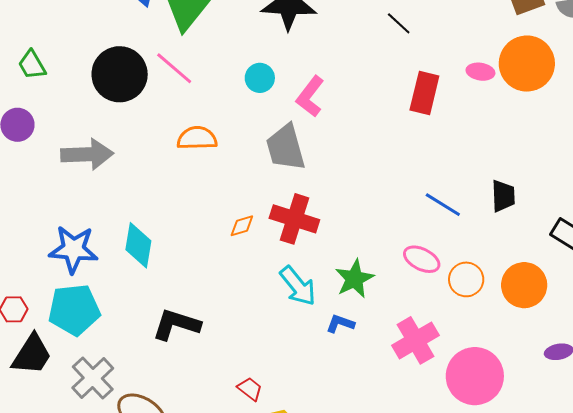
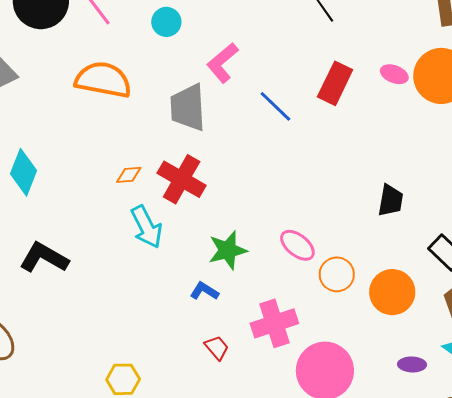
cyan circle: (260, 78) -> (166, 22), moved
orange semicircle: (197, 138) -> (103, 80), size x1.4
blue line: (443, 205) -> (275, 106), moved
cyan arrow: (298, 286) -> (147, 227), moved
red trapezoid: (250, 389) -> (217, 348), moved

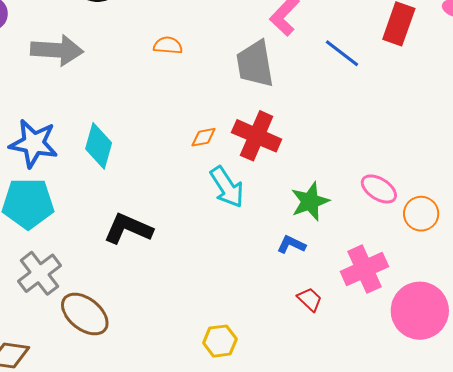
orange semicircle: (103, 80) -> (168, 45), size x0.5

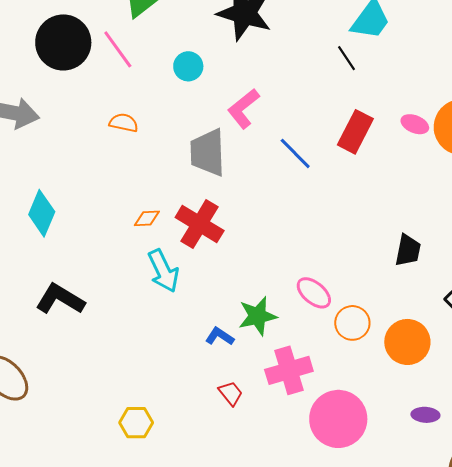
green star: (310, 201) -> (258, 316), moved

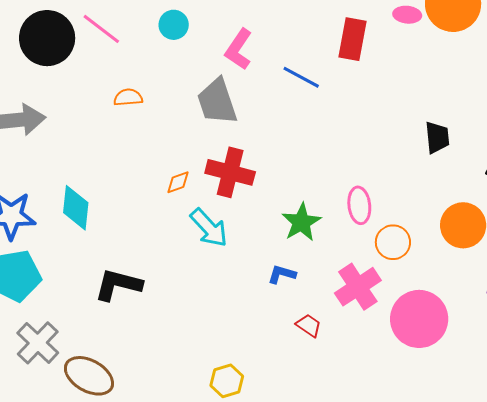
pink ellipse: (314, 293) -> (359, 205), turned 60
green star: (258, 316) -> (301, 222), moved
orange circle: (352, 323) -> (393, 242), moved

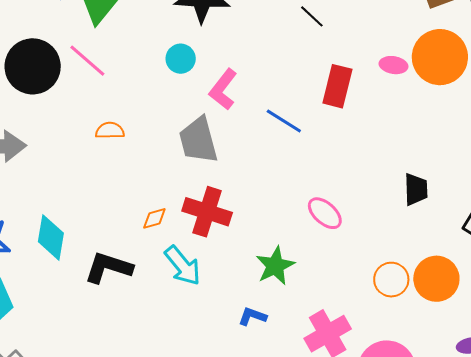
cyan circle: (174, 25) -> (181, 59), moved
pink ellipse: (359, 205) -> (325, 213), moved, turned -45
orange circle: (393, 242) -> (391, 280), moved
black L-shape: (118, 285) -> (108, 268), moved

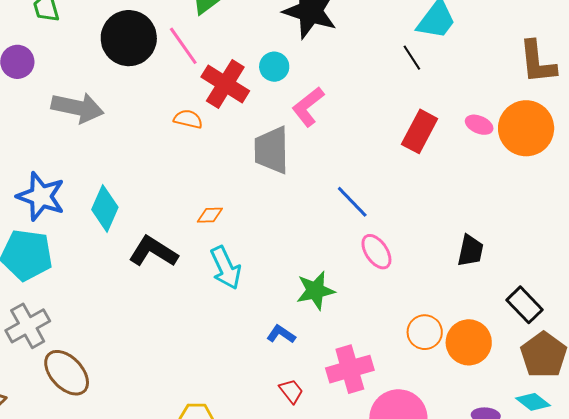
blue line: (284, 121) -> (352, 202), moved
red cross: (207, 212) -> (225, 84), moved

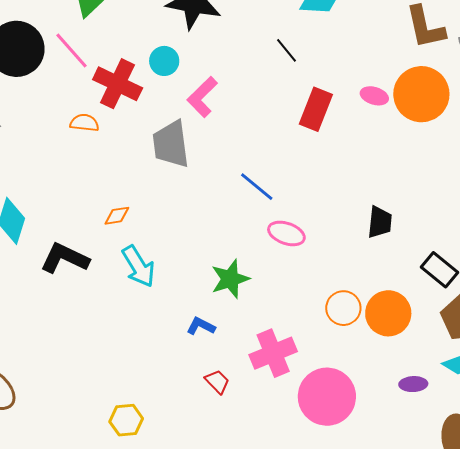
black line: (412, 58) -> (287, 50), moved
pink ellipse: (376, 252) -> (286, 233), turned -30

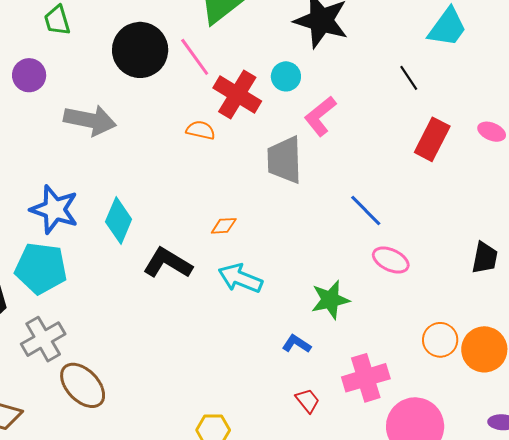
cyan arrow: (138, 266) -> (240, 278), turned 138

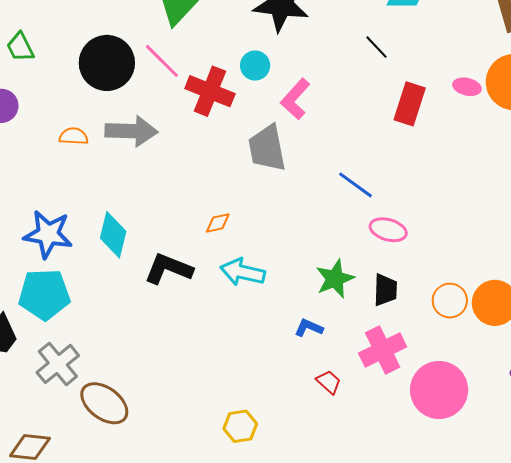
gray arrow: (90, 120) -> (131, 131), moved
orange semicircle: (201, 130) -> (74, 136), moved
black trapezoid: (485, 258) -> (385, 290), moved

